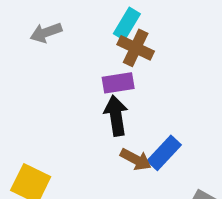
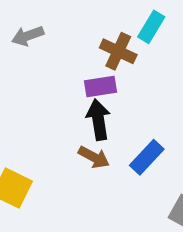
cyan rectangle: (127, 24) -> (151, 27), moved
brown arrow: (136, 159) -> (94, 157), moved

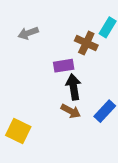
purple rectangle: (101, 87) -> (64, 66), moved

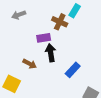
brown arrow: (71, 111) -> (30, 64), moved

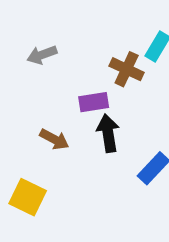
brown arrow: (30, 64) -> (54, 139), moved

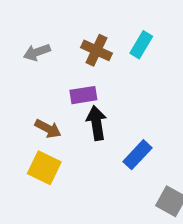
brown cross: (127, 69) -> (96, 50), moved
yellow square: (28, 197) -> (44, 168), moved

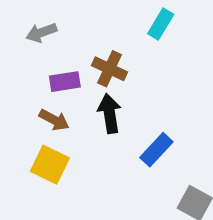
brown cross: (96, 50) -> (110, 69), moved
purple rectangle: (83, 95) -> (65, 82), moved

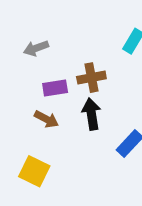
brown cross: (110, 69) -> (91, 78), turned -36
yellow square: (50, 165) -> (34, 171), moved

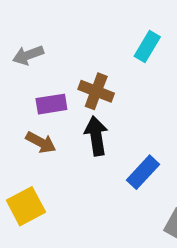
brown cross: (91, 78) -> (96, 91), turned 32
yellow square: (34, 171) -> (26, 206), turned 36

